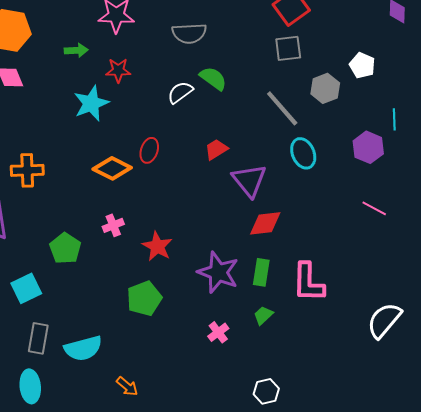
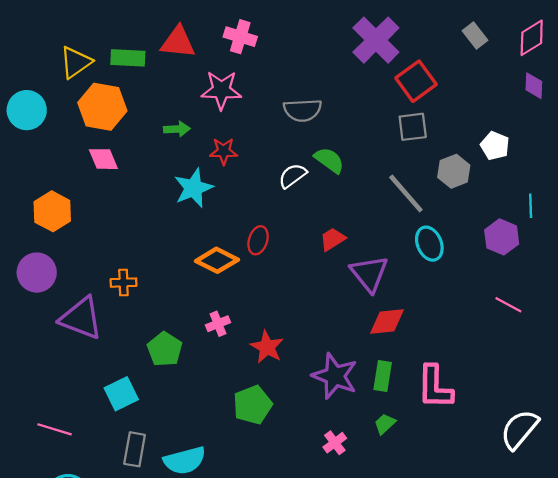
orange cross: (27, 170) -> (123, 283), moved, size x0.7

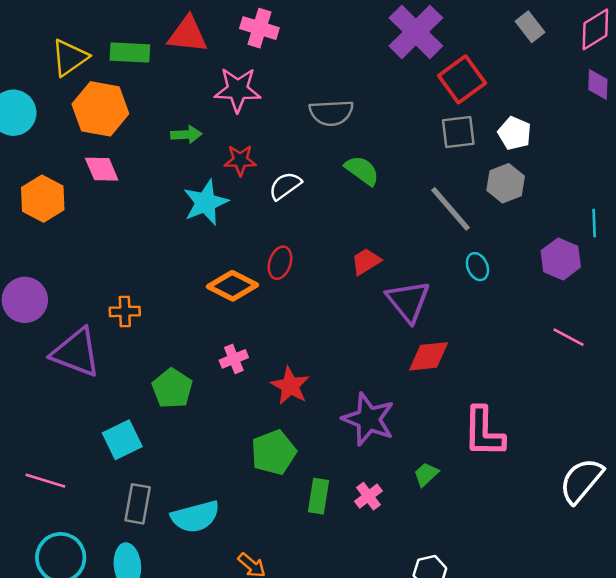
white pentagon: (495, 146) -> (515, 133), moved
white semicircle: (293, 176) -> (285, 186), moved
orange hexagon: (52, 211) -> (43, 199), moved
cyan ellipse: (429, 244) -> (477, 267), size x0.7
green rectangle: (383, 376) -> (318, 496), moved

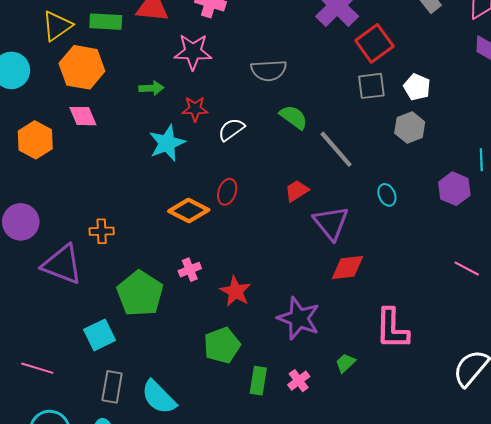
gray line: (450, 209) -> (336, 149), moved
pink line: (568, 337) -> (467, 269), moved
green pentagon: (172, 388) -> (140, 293), size x1.4
cyan semicircle: (195, 517) -> (159, 397), turned 60

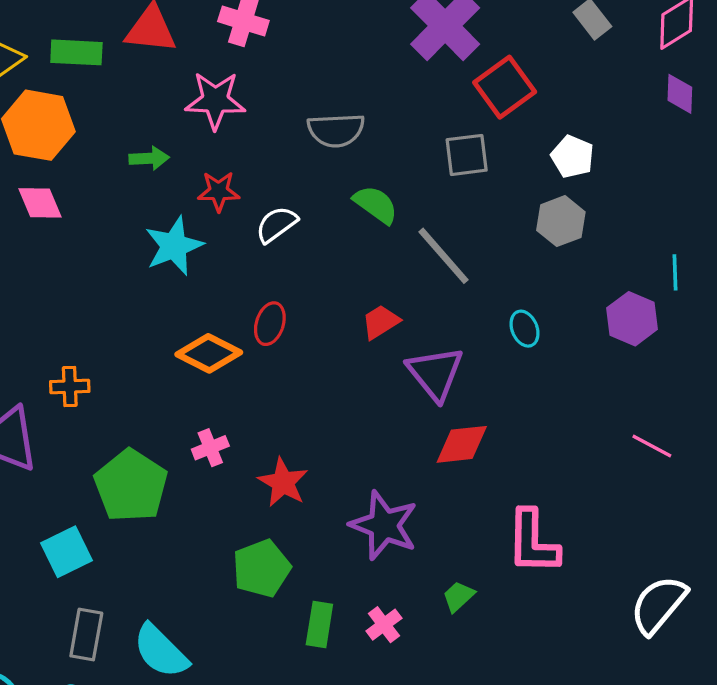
gray square: (371, 86) -> (467, 155), moved

